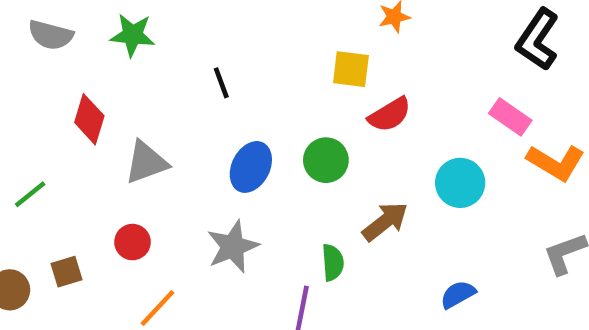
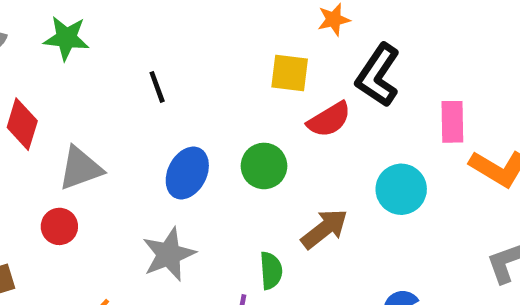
black L-shape: (538, 40) -> (378, 75), moved
pink rectangle: (510, 117) -> (452, 122), turned 54
red circle: (133, 242) -> (59, 226), moved

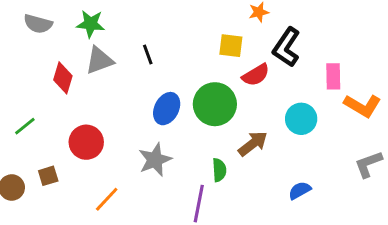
green circle: (264, 166) -> (215, 104), size x1.5
gray triangle: (80, 168) -> (99, 60), moved
red circle: (59, 226) -> (86, 142), size x1.5

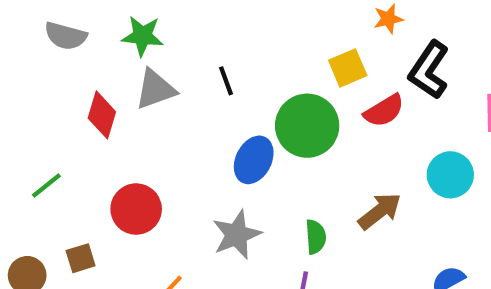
yellow square: (231, 46) -> (348, 68), turned -30
green circle: (215, 104) -> (307, 126), moved
green semicircle: (219, 170) -> (316, 237), moved

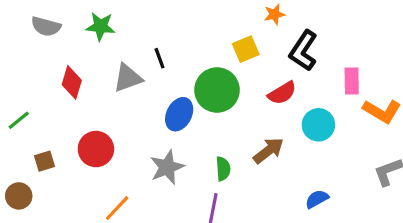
gray triangle: (155, 89) -> (128, 78), moved
red semicircle: (384, 111) -> (282, 93), moved
green line: (46, 186) -> (19, 120), moved
brown square: (81, 258) -> (44, 161), moved

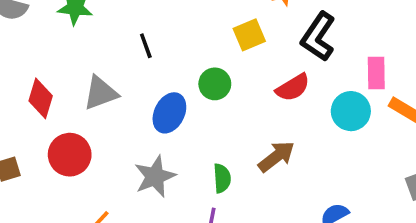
gray triangle: (128, 78) -> (100, 93), moved
red diamond: (72, 82) -> (41, 98), moved
green circle: (217, 90) -> (215, 84), size x0.6
cyan circle: (318, 125) -> (351, 111), moved

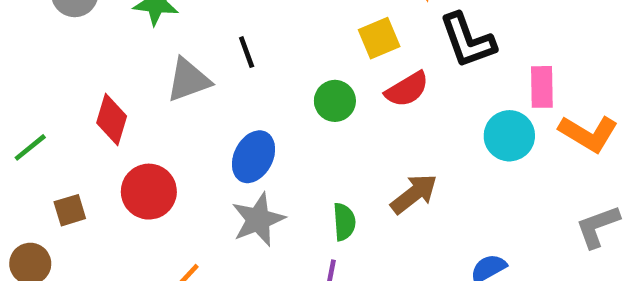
black L-shape: (318, 37) -> (467, 40), turned -54
red semicircle: (293, 88) -> (407, 89), moved
gray triangle: (100, 93) -> (188, 80), moved
blue ellipse: (169, 113) -> (254, 157), moved

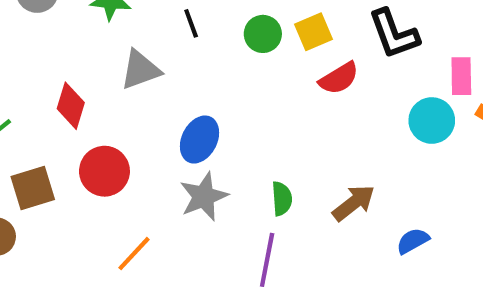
black line: (247, 52) -> (191, 23), moved
green circle: (335, 101) -> (263, 34), moved
brown arrow: (414, 194) -> (354, 203), moved
brown square: (70, 210) -> (33, 188), size x1.5

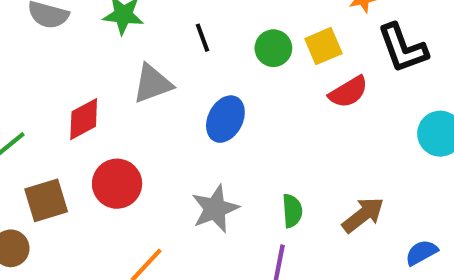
red diamond: (71, 106) -> (84, 119), turned 45
blue ellipse: (200, 140) -> (225, 119), moved

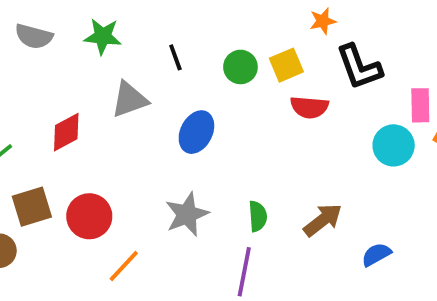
red semicircle: (348, 92) -> (309, 107), turned 36
red circle: (117, 184) -> (89, 216), moved

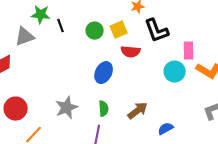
green star: (103, 36) -> (41, 15), moved
gray triangle: (129, 100) -> (25, 37), moved
blue ellipse: (196, 132) -> (104, 73), moved

